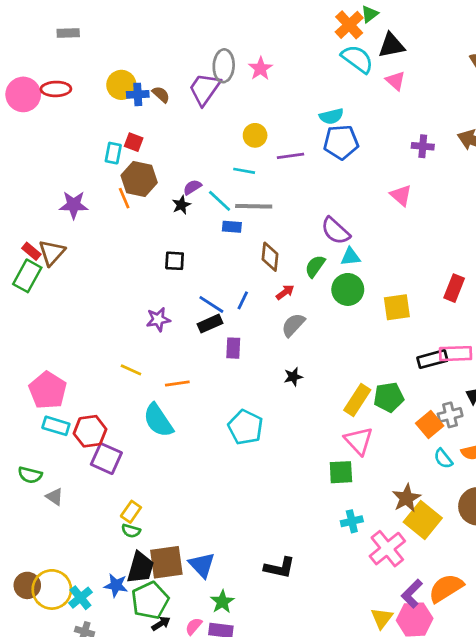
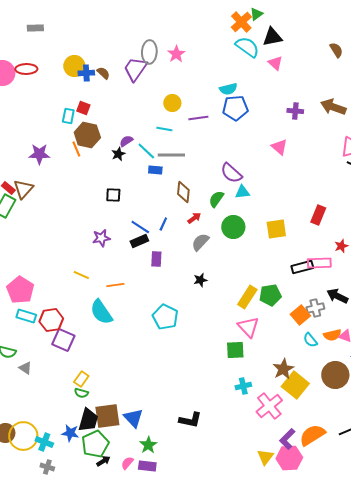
green circle: (348, 289) -> (233, 227), moved
cyan cross: (80, 598) -> (44, 442), turned -30

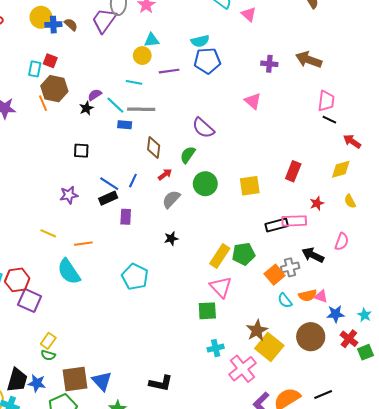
cyan triangle: (242, 192) -> (152, 40), moved
black trapezoid: (88, 420) -> (17, 380), moved
blue star: (70, 433) -> (37, 383), moved

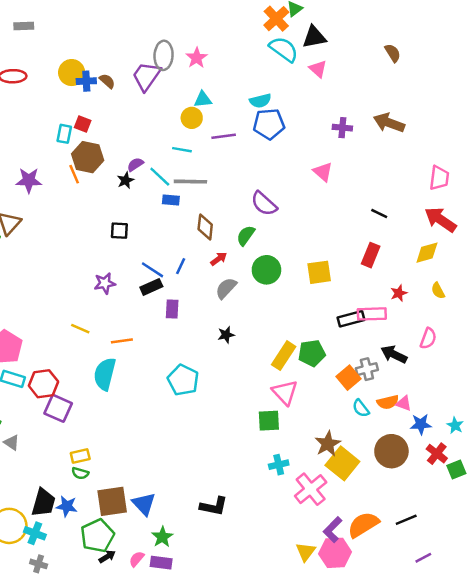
pink trapezoid: (326, 101) -> (439, 178), moved
black line: (329, 120) -> (379, 213), moved
red arrow: (352, 141) -> (440, 220), size x1.5
cyan semicircle: (69, 272) -> (105, 374), turned 48
yellow rectangle: (48, 341) -> (80, 456), turned 42

